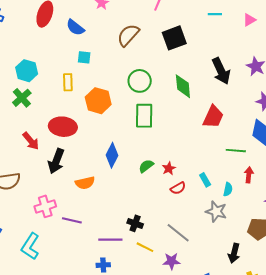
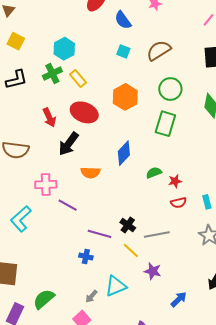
brown semicircle: (128, 35) -> (159, 50), moved
yellow rectangle: (68, 82) -> (78, 78), moved, turned -54
gray line: (178, 233) -> (157, 234), moved, turned -65

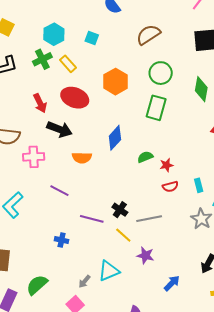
cyan square: (123, 51) -> (92, 38), moved
black arrow: (69, 144) -> (60, 129), turned -105
pink cross: (46, 185) -> (34, 157), moved
blue cross: (86, 257) -> (62, 240), moved

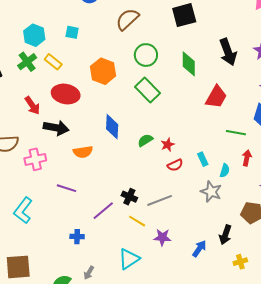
green rectangle: (156, 108) -> (148, 90), turned -50
blue diamond: (115, 138) -> (112, 127), turned -30
purple line: (92, 219) -> (103, 211), turned -45
gray arrow: (85, 282) -> (89, 273), moved
blue arrow: (172, 283) -> (199, 249), moved

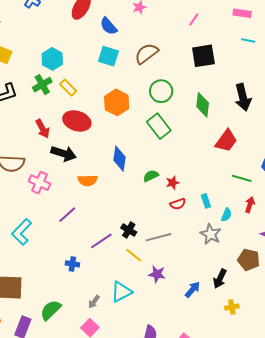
cyan square: (72, 32) -> (108, 56), moved, size x1.5
pink cross: (35, 159) -> (39, 183), turned 30
purple line: (67, 188) -> (67, 215), turned -66
gray arrow: (89, 273) -> (94, 302), moved

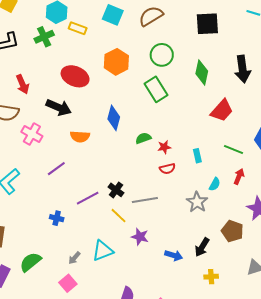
yellow rectangle: (68, 88) -> (78, 28), moved, turned -30
red arrow: (43, 129) -> (22, 84), moved
cyan rectangle: (206, 201) -> (197, 156), moved
blue arrow: (192, 290) -> (174, 255), turned 60

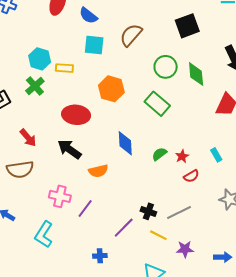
green circle: (162, 55) -> (166, 67), moved
black arrow: (59, 107) -> (69, 149), turned -150
pink cross: (32, 134) -> (60, 196), moved

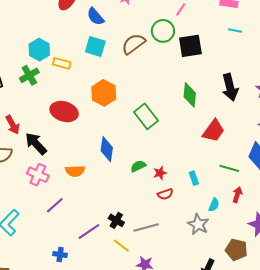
green circle: (166, 67) -> (163, 31), moved
black arrow: (69, 149) -> (36, 144), moved
pink cross: (60, 196) -> (38, 175), moved

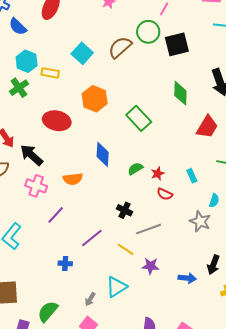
blue semicircle: (95, 17) -> (18, 27), moved
cyan square: (95, 47) -> (82, 53), turned 30
red semicircle: (165, 194) -> (165, 194), turned 49
black cross: (116, 220) -> (125, 210), moved

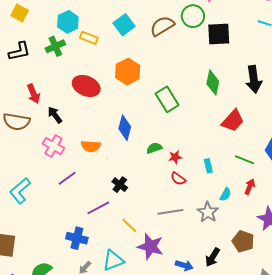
black arrow: (31, 155) -> (55, 115), size x0.7
black cross: (125, 210) -> (120, 185), moved
gray line: (149, 229) -> (170, 212), moved
blue cross: (65, 263) -> (77, 238), moved, size x1.5
purple star: (150, 266) -> (150, 246), size x1.5

